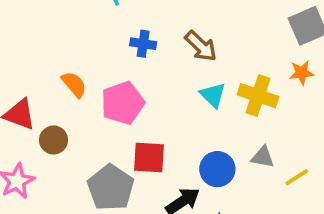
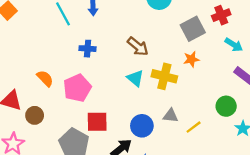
brown arrow: (201, 46) -> (138, 46), moved

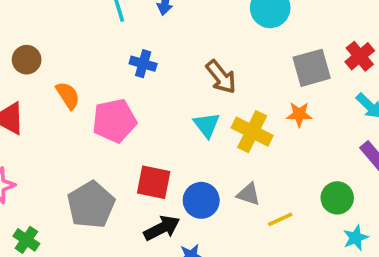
red cross: (221, 15) -> (360, 56), turned -30
brown circle: (35, 115) -> (27, 60), moved
red square: (97, 122) -> (154, 182), moved

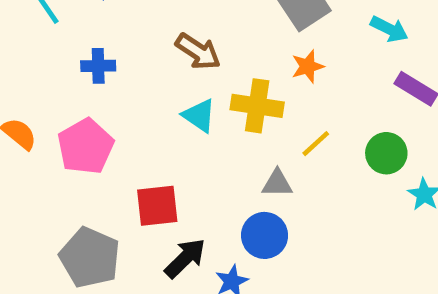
blue circle: (201, 200) -> (265, 235), moved
yellow line: (280, 219) -> (316, 144), moved

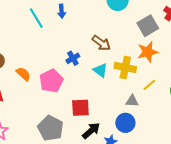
blue cross: (98, 66) -> (73, 58), moved, turned -32
orange star: (308, 66) -> (148, 52), size x1.5

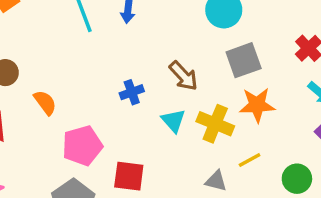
gray square: (148, 26) -> (244, 60), moved
pink pentagon: (51, 81) -> (82, 146), moved

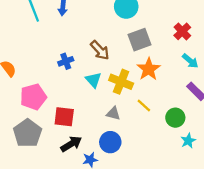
orange star: (257, 105) -> (149, 69), turned -30
yellow line: (250, 160) -> (144, 106), turned 72
gray triangle: (216, 181) -> (113, 113), moved

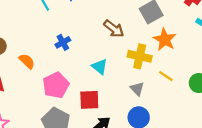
blue cross: (66, 61) -> (63, 42), moved
cyan triangle: (93, 80) -> (100, 67), moved
gray triangle: (113, 113) -> (137, 89), turned 40

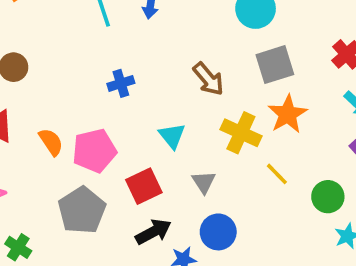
orange semicircle: (27, 61) -> (51, 142), moved
gray triangle: (137, 89) -> (204, 182), moved
red square: (89, 100) -> (144, 186), turned -35

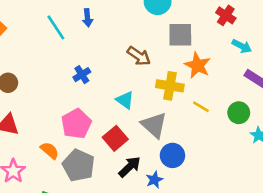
gray square: (275, 65) -> (180, 35), turned 32
orange semicircle: (51, 142) -> (50, 150), moved
gray triangle: (204, 182) -> (154, 125), size x1.6

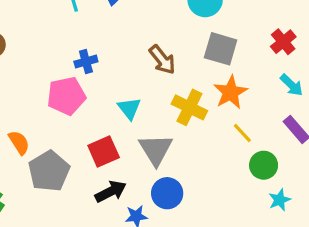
yellow line: (201, 107) -> (242, 133), moved
pink pentagon: (76, 124) -> (66, 96), moved

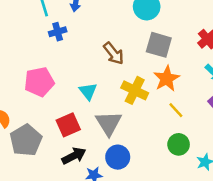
blue cross: (86, 62) -> (58, 32), moved
green circle: (264, 165) -> (179, 144), moved

